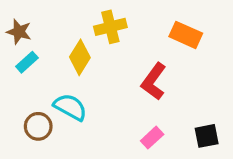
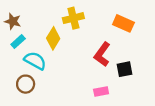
cyan semicircle: (70, 107) -> (35, 61), moved
black square: (207, 136) -> (125, 69), moved
pink rectangle: (152, 138) -> (101, 92), turned 32

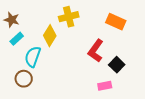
cyan semicircle: (35, 61) -> (33, 57), turned -100
black square: (125, 69) -> (117, 65), turned -35
pink rectangle: (101, 92) -> (105, 86), moved

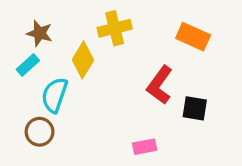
brown star: (12, 20) -> (40, 33), moved
black square: (117, 65) -> (195, 108), turned -35
pink rectangle: (105, 86) -> (145, 147), moved

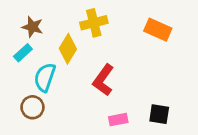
red L-shape: (160, 85) -> (103, 80), moved
black square: (195, 108) -> (159, 114), moved

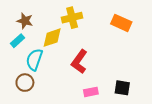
yellow diamond: (68, 49) -> (52, 38), turned 40

